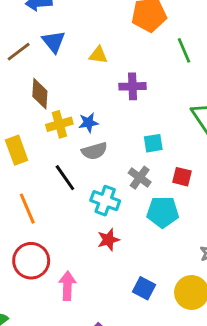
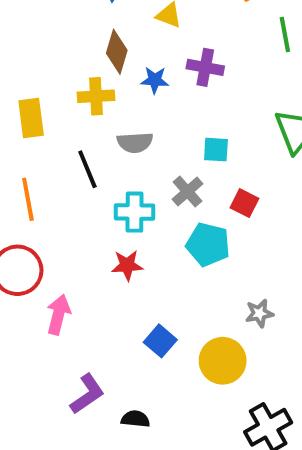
brown diamond: (40, 94) -> (117, 52), moved
blue star: (88, 123) -> (155, 80), moved
cyan cross: (105, 201) -> (134, 212), turned -32

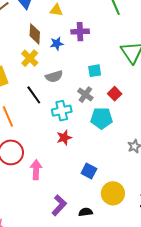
yellow cross: (96, 96) -> (30, 58), turned -30
red square: (244, 203) -> (115, 94), turned 32
yellow circle: (223, 361) -> (113, 193), moved

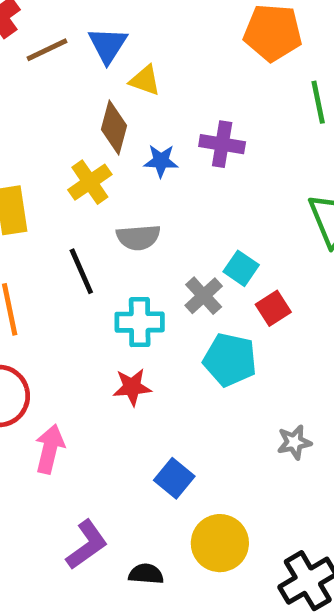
yellow triangle: (56, 10) -> (145, 80), moved
cyan square: (95, 71) -> (241, 268), moved, turned 32

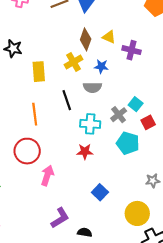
yellow triangle: (145, 80) -> (109, 37), moved
blue star: (161, 161) -> (101, 66), moved
yellow circle: (220, 543) -> (137, 213), moved

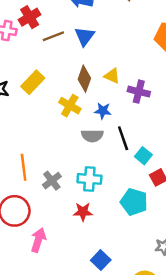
yellow cross: (73, 62) -> (70, 106), turned -30
yellow rectangle: (39, 72) -> (33, 82), moved, turned 48
black line: (67, 100) -> (123, 138), moved
gray cross: (119, 115) -> (52, 181), moved

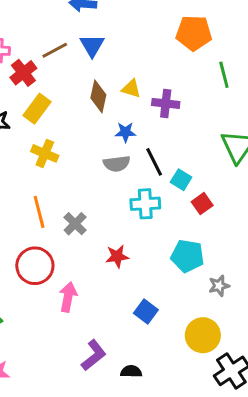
red cross: (30, 17) -> (23, 73), moved
yellow cross: (70, 106) -> (45, 153), moved
cyan cross: (89, 179) -> (145, 204), moved
cyan pentagon: (134, 202) -> (187, 256), moved

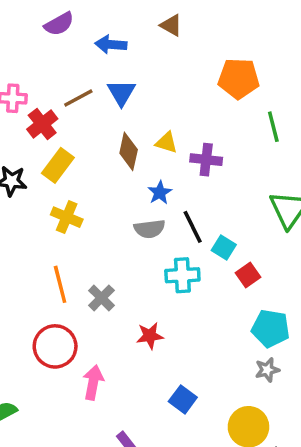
blue star: (125, 132) -> (160, 193), turned -30
cyan pentagon: (187, 256) -> (271, 328), moved

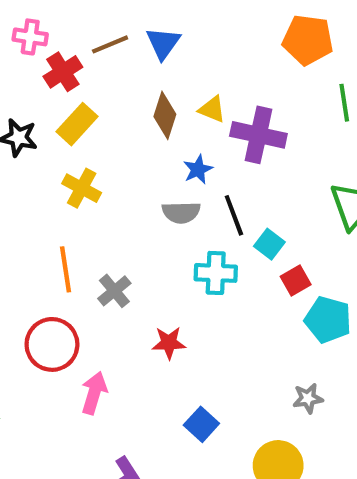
purple cross: (206, 160) -> (258, 135), size x1.4
cyan pentagon: (271, 328) -> (328, 320), moved

